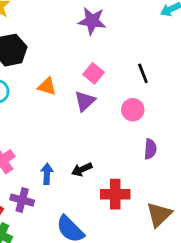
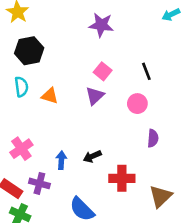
orange triangle: (47, 86) -> (50, 96), moved

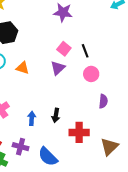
black line: (146, 71) -> (85, 51), moved
black arrow: (92, 156) -> (56, 115), turned -56
purple cross: (39, 183) -> (21, 147), moved

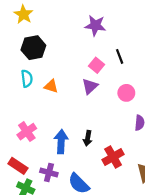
black line: (85, 51) -> (120, 56), moved
blue arrow: (32, 118) -> (61, 142), size x1.5
red cross: (79, 132) -> (113, 157), turned -30

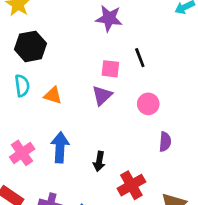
pink square: (96, 65) -> (110, 69), turned -32
blue arrow: (61, 142) -> (60, 147), moved

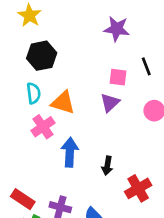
orange triangle: (53, 95) -> (63, 103), size x1.4
pink cross: (22, 153) -> (43, 127), moved

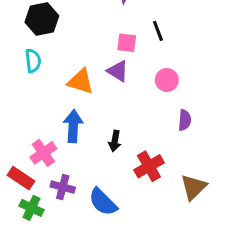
orange triangle: (63, 103) -> (81, 81), moved
purple triangle: (110, 103) -> (118, 71), turned -45
pink cross: (43, 127) -> (43, 153), moved

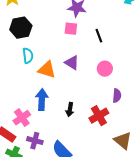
pink square: (127, 43) -> (71, 29), moved
cyan semicircle: (33, 61) -> (28, 56), moved
red cross: (149, 166) -> (99, 116), moved
brown triangle: (194, 187) -> (123, 141), turned -36

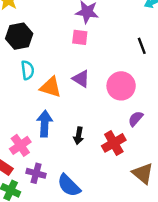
black line: (99, 36) -> (142, 46), moved
pink circle: (105, 69) -> (121, 86), size x1.5
purple semicircle: (117, 96) -> (136, 119), turned -144

